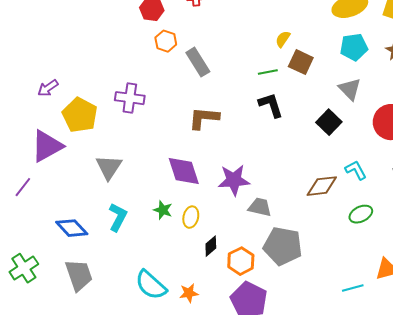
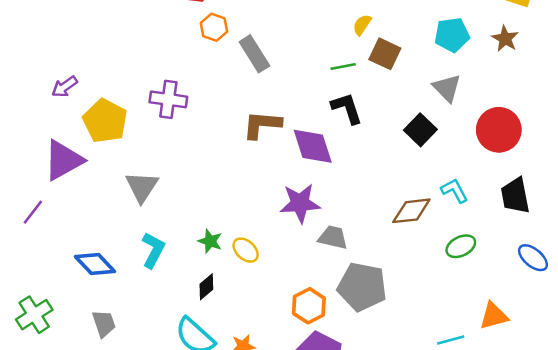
purple diamond: (184, 171) -> (313, 146), moved
yellow ellipse: (191, 217) -> (246, 250), turned -60
black diamond: (211, 246) -> (206, 287), moved
gray trapezoid: (79, 275) -> (104, 324), size x0.7

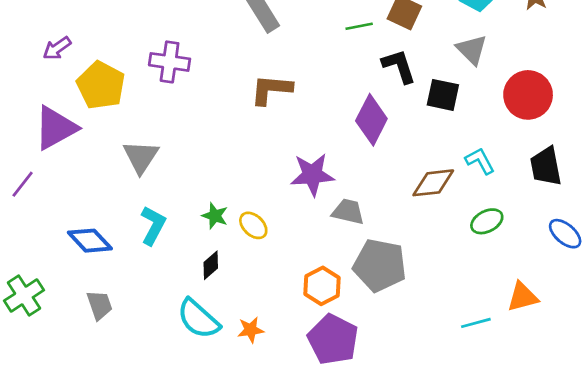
black L-shape: (347, 108) -> (399, 66), moved
black square: (420, 130) -> (443, 95), turned -32
purple diamond: (313, 146) -> (371, 120), moved, turned 45

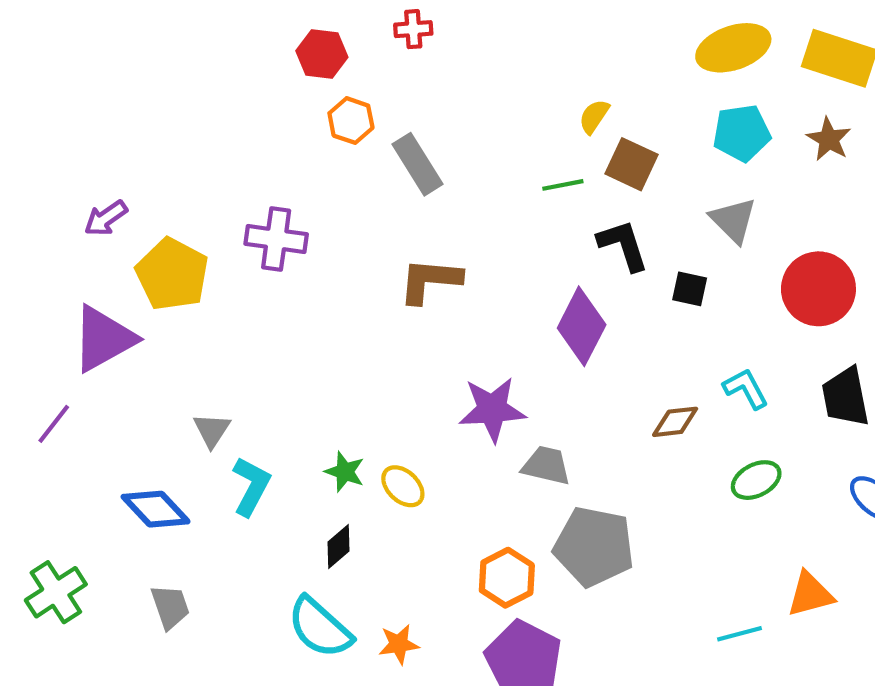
black square: (443, 95) -> (690, 289), size x0.7
gray triangle: (141, 157) -> (212, 430), moved, size x0.7
brown diamond: (433, 183) -> (675, 422), size x0.7

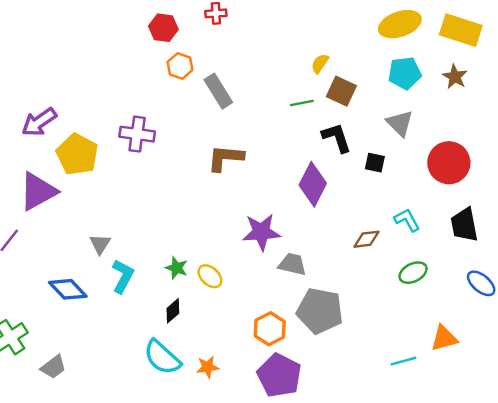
purple arrow: (106, 218) -> (39, 122), size x1.4
gray trapezoid: (170, 607) -> (53, 367), moved, turned 72

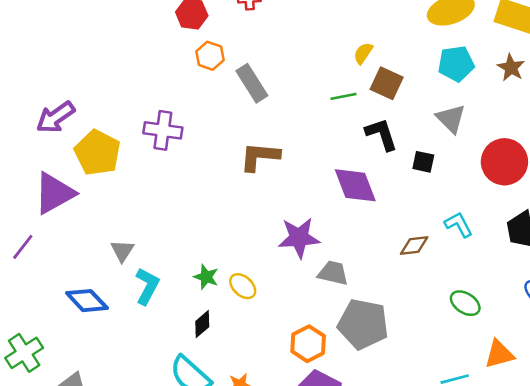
purple diamond: (313, 184) -> (355, 185), turned -48
green ellipse: (413, 273) -> (465, 303), moved, turned 60

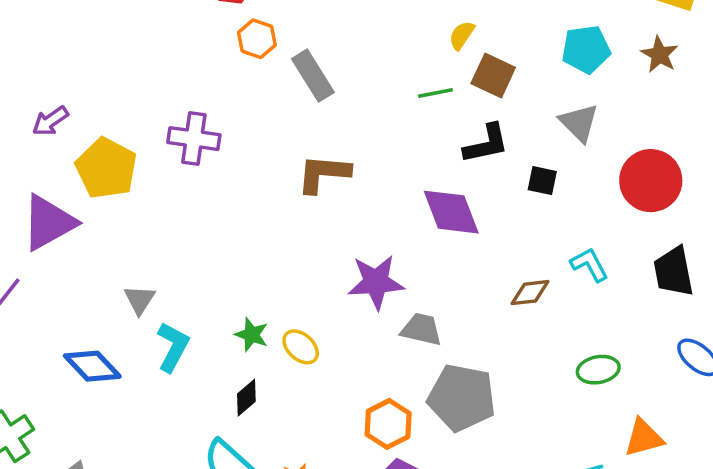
purple arrow: (56, 117) -> (50, 121), size x0.7
black L-shape: (381, 134) -> (486, 144), turned 96
green ellipse: (465, 303) -> (598, 370), turned -44

